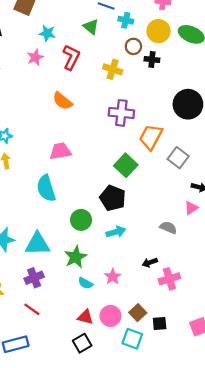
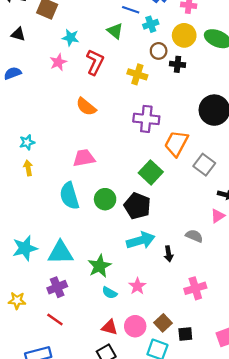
cyan cross: (126, 20) -> (151, 24), turned -32
green circle: (81, 220) -> (105, 199), moved
cyan arrow: (116, 232) -> (141, 240), size x1.4
black arrow: (150, 262) -> (169, 254), moved, turned -80

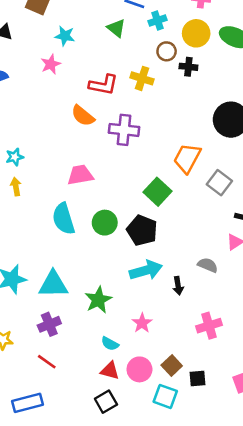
red L-shape: (95, 62) -> (103, 85), moved, turned 75
purple cross: (146, 119) -> (124, 130), moved
cyan semicircle: (110, 293) -> (110, 344), moved

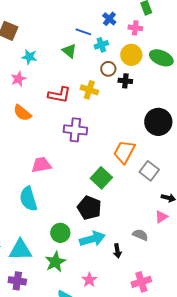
orange semicircle: (83, 116) -> (22, 113), moved
green circle: (105, 223) -> (60, 233), moved
purple cross: (49, 324) -> (17, 281), turned 30

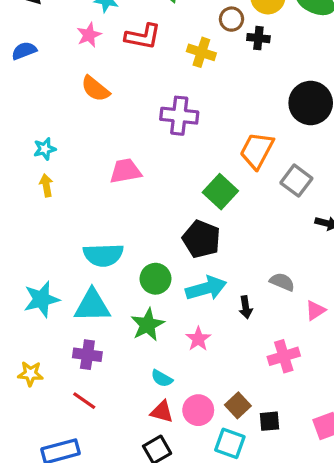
red L-shape: (59, 95) -> (143, 36), moved
cyan semicircle: (28, 199) -> (103, 255), moved, turned -75
pink triangle: (161, 217) -> (315, 310), moved
pink star: (89, 280) -> (198, 339), moved

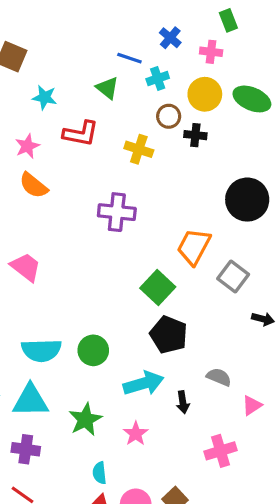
pink star: (89, 35) -> (27, 146), moved
pink trapezoid: (125, 171) -> (26, 267), moved, turned 48
black pentagon: (201, 239) -> (169, 335), moved
green circle: (155, 279) -> (93, 350), moved
cyan semicircle: (162, 378) -> (100, 473), turned 55

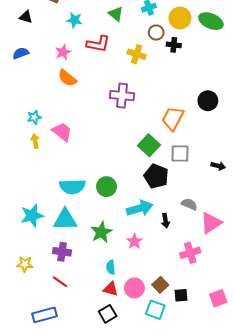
black circle: (247, 200) -> (208, 101), moved, size x0.7
gray square: (233, 277) -> (180, 153), moved, turned -36
pink triangle: (252, 405) -> (211, 223), size x1.6

